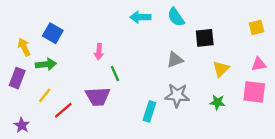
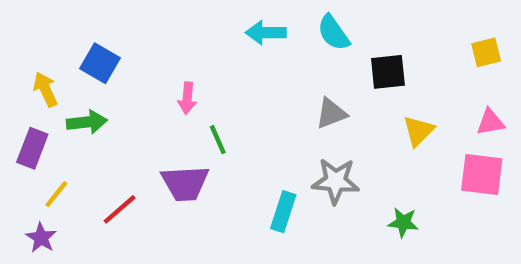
yellow line: (45, 95) -> (56, 194), moved
green star: (217, 102) -> (403, 222), moved

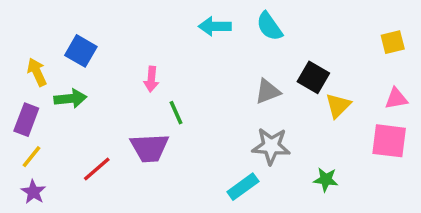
black square: (388, 72) -> (313, 77), moved, turned 36
yellow line: (56, 194) -> (32, 157), moved
cyan rectangle: (283, 212) -> (243, 187), moved, turned 36

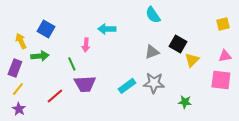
cyan arrow: (215, 26) -> (107, 29), moved
green line: (176, 113) -> (72, 64), moved
cyan rectangle: (243, 187) -> (127, 86), moved

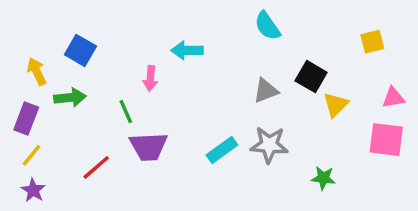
yellow square: (223, 24) -> (372, 42), moved

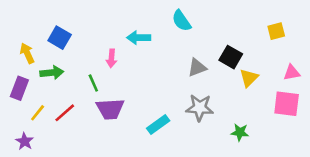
cyan semicircle: (267, 26) -> (181, 21), moved
cyan rectangle: (222, 150) -> (158, 124), moved
yellow line: (31, 155) -> (38, 113), moved
red line: (96, 167) -> (65, 113), moved

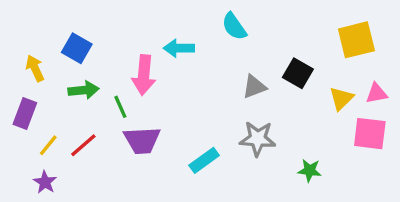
yellow square: (276, 31) -> (356, 40), size x1.6
pink arrow: (111, 58) -> (144, 75), size x1.6
green arrow: (52, 73) -> (83, 90), moved
yellow triangle: (249, 78) -> (341, 98), moved
purple star: (25, 141) -> (45, 182), moved

